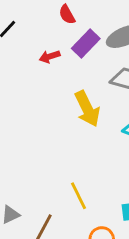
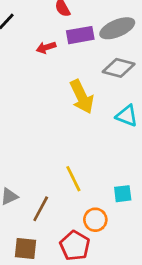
purple rectangle: (86, 43) -> (80, 35), turned 36

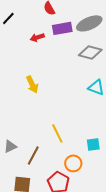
yellow arrow: (82, 97) -> (32, 84), moved, size x0.7

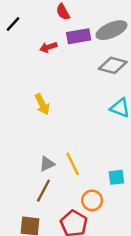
gray triangle: (10, 146) -> (47, 164), moved

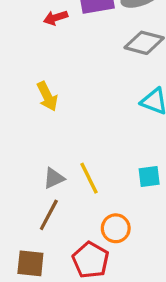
cyan square: (116, 177) -> (149, 176), moved

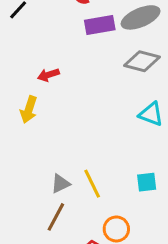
red arrow: (56, 18) -> (48, 75), moved
yellow arrow: (47, 96) -> (29, 110), moved, turned 44

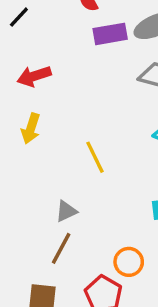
red arrow: (48, 75) -> (34, 76), moved, size x1.4
yellow line: (92, 184) -> (95, 157), moved

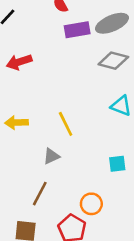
yellow arrow: (31, 128) -> (17, 123), moved, turned 70
gray triangle: (66, 211) -> (51, 156), moved

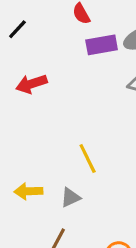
yellow arrow: (17, 123) -> (28, 191), moved

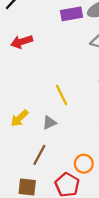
yellow arrow: (28, 191) -> (19, 118), turned -42

